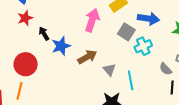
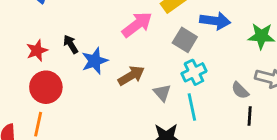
red star: (25, 18) -> (37, 51), moved
pink arrow: (92, 20) -> (137, 25), turned 35
cyan cross: (143, 46) -> (194, 72), moved

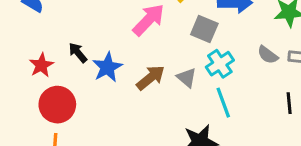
gray semicircle: (240, 90) -> (268, 55), moved
gray triangle: (162, 93) -> (187, 78), moved

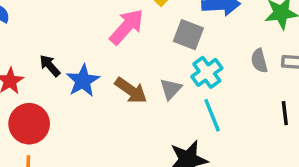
gray semicircle: (268, 55) -> (259, 61), turned 40
brown arrow: (151, 78) -> (131, 90), turned 76
gray triangle: (187, 78) -> (171, 89), turned 35

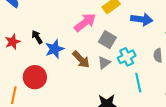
gray square: (188, 35) -> (107, 40), moved
cyan line: (212, 115) -> (138, 83), moved
red circle: (29, 124) -> (35, 77), moved

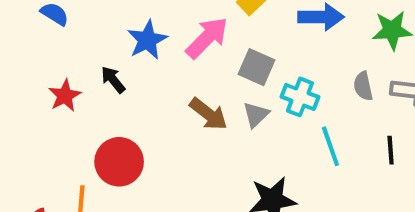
blue star: (54, 49) -> (147, 40), moved
cyan cross: (127, 57) -> (300, 97), turned -36

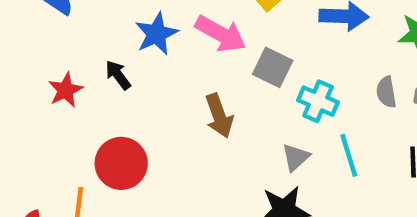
pink arrow: (207, 38) -> (221, 34), turned 72
brown arrow: (208, 114) -> (219, 116), turned 30
gray triangle: (256, 115) -> (296, 157), moved

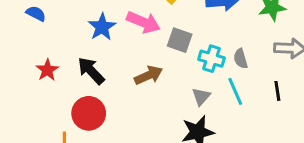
black arrow: (118, 75) -> (91, 71), moved, size x1.5
gray semicircle: (386, 92) -> (241, 59), moved
brown arrow: (219, 116) -> (148, 75), turned -88

